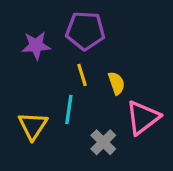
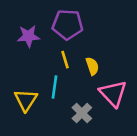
pink triangle: (143, 118) -> (113, 93), turned -36

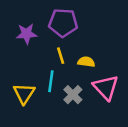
yellow semicircle: (92, 66) -> (86, 62), turned -63
gray cross: (82, 113) -> (73, 95), moved

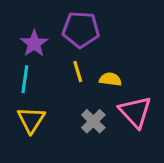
purple star: (27, 34) -> (34, 44), turned -30
cyan line: (51, 81) -> (25, 79), moved

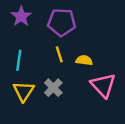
purple star: (34, 44) -> (21, 16), moved
gray cross: (93, 121) -> (53, 88), moved

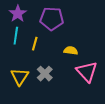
yellow line: (59, 54) -> (35, 44), moved, turned 32
cyan line: (19, 60) -> (16, 36), moved

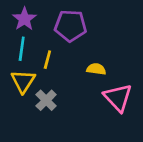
gray cross: (45, 74) -> (46, 100), moved
yellow triangle: (20, 77) -> (23, 81), moved

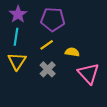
yellow line: (47, 60) -> (47, 45), moved, turned 40
gray cross: (46, 100) -> (48, 69), moved

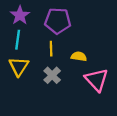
yellow line: (47, 45) -> (51, 49), turned -56

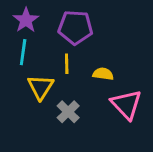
yellow triangle: (19, 66) -> (41, 87), moved
gray cross: (52, 75) -> (68, 112), moved

